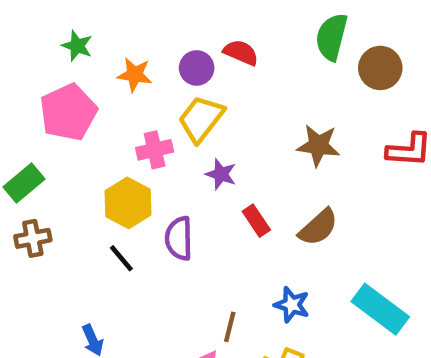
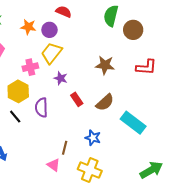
red semicircle: (241, 52) -> (64, 12), moved
orange star: (135, 75) -> (28, 27), moved
cyan rectangle: (380, 309) -> (133, 123), moved

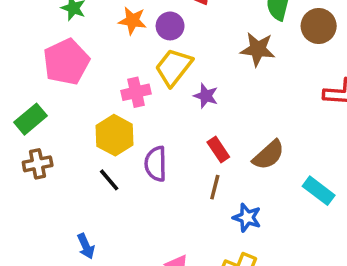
brown star: (105, 65) -> (258, 49), moved
purple star: (61, 78) -> (206, 96), moved
cyan rectangle: (133, 123) -> (319, 191), size x0.7
brown line: (65, 148) -> (215, 187), moved

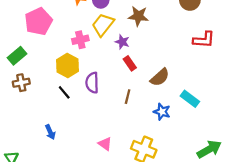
brown star: (258, 49) -> (138, 16), moved
red rectangle: (218, 150) -> (130, 63), moved
blue star: (247, 218) -> (162, 112), moved

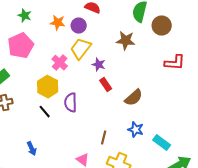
brown star: (138, 16) -> (126, 41), moved
pink cross: (80, 40) -> (60, 63), turned -35
brown line: (128, 97) -> (104, 138), moved
cyan rectangle: (190, 99) -> (162, 143), moved

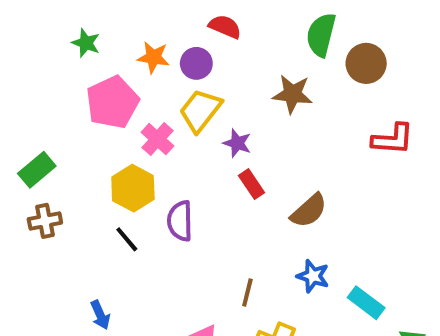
pink pentagon: (21, 46) -> (112, 102), moved

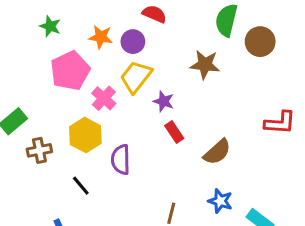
red L-shape: (393, 139) -> (280, 123), moved
brown cross: (45, 221) -> (39, 150), moved
black line: (127, 239) -> (81, 186), moved

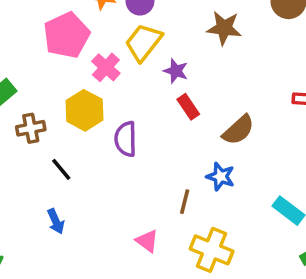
black line: (81, 186) -> (61, 169), moved
blue star: (220, 201) -> (220, 177), moved

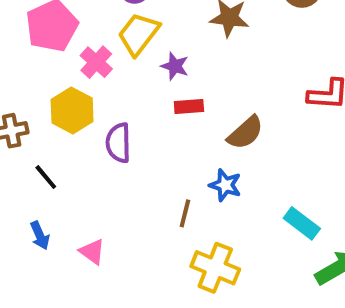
red rectangle: (188, 107) -> (189, 106), turned -60
pink triangle: (147, 241) -> (92, 252), moved

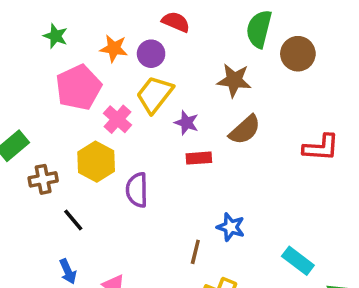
brown semicircle: (245, 133) -> (245, 130), moved

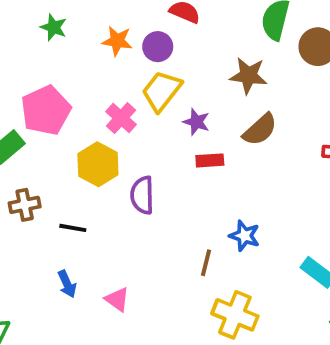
pink pentagon: (79, 87) -> (46, 110), moved
brown cross: (43, 179) -> (25, 205), moved
black line: (73, 220) -> (73, 228), turned -40

